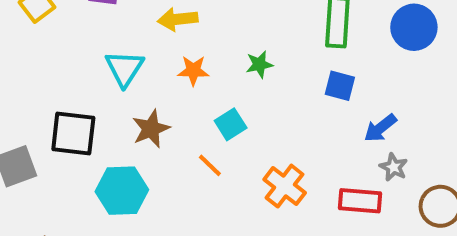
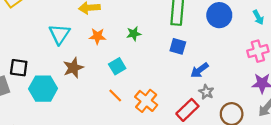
black square: (73, 134) -> (19, 68), moved, size x0.7
orange line: (210, 165) -> (115, 95), moved
cyan hexagon: (122, 191) -> (43, 89), moved
red rectangle: (360, 201) -> (187, 110), turned -50

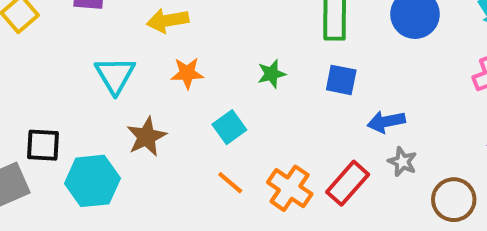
green star: (134, 34) -> (272, 74), moved
blue arrow: (200, 70) -> (386, 122), turned 30
red rectangle: (187, 110) -> (348, 183), moved

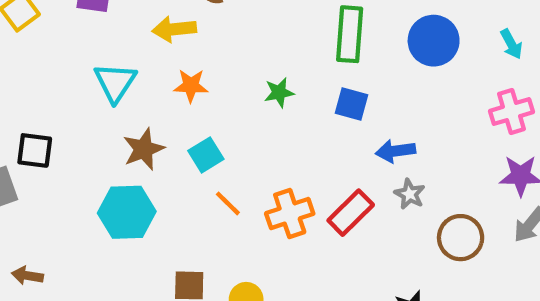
cyan square: (229, 127) -> (206, 155), moved
cyan hexagon: (92, 181) -> (127, 212), moved
orange cross: (290, 188) -> (290, 214), turned 33

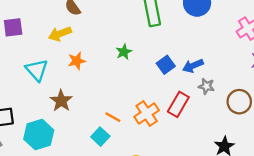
blue square: (352, 104) -> (166, 65), moved, turned -36
cyan square: (206, 155) -> (100, 137), moved
cyan hexagon: (127, 212) -> (39, 135), moved

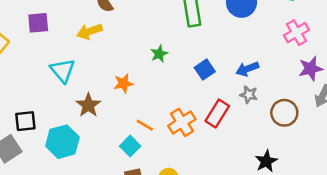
orange star: (77, 61) -> (123, 83), moved
blue arrow: (193, 66) -> (247, 69), moved

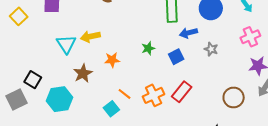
yellow arrow: (89, 31) -> (90, 36), moved
green star: (159, 54) -> (148, 48), moved
blue arrow: (247, 69) -> (188, 33), moved
gray star: (249, 95) -> (211, 49), moved
black square: (25, 121) -> (33, 80), turned 30

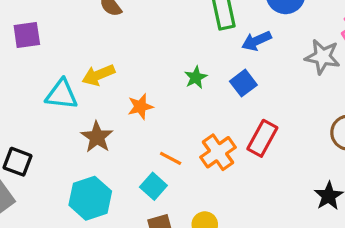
cyan triangle: (66, 44) -> (62, 94), turned -40
gray star: (211, 49) -> (323, 57), moved, size x1.5
cyan hexagon: (59, 99) -> (90, 198), moved

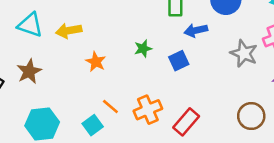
cyan triangle: (62, 94) -> (30, 25), moved
orange star: (140, 107) -> (96, 62), turned 30
brown star: (97, 137) -> (29, 71), moved
red rectangle: (262, 138) -> (186, 122), moved

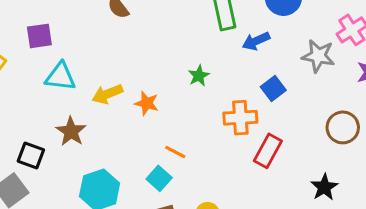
yellow arrow: (69, 31) -> (107, 94), moved
blue square: (179, 61) -> (273, 89), moved
orange cross: (148, 110) -> (240, 118), moved, turned 32

